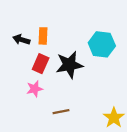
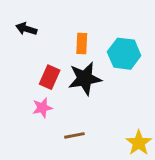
orange rectangle: (43, 36) -> (82, 43), moved
black arrow: (21, 40) -> (26, 29), moved

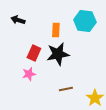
cyan hexagon: (124, 54) -> (85, 21), moved
brown line: (74, 135) -> (66, 89), moved

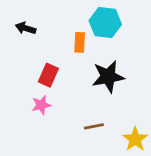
cyan hexagon: (85, 21) -> (105, 23), moved
black star: (58, 54) -> (108, 77), moved

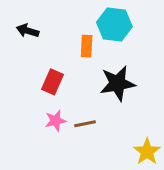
pink star: (41, 105) -> (56, 121), moved
brown line: (94, 126) -> (85, 124), moved

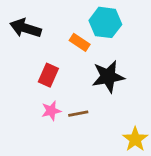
black arrow: (28, 31) -> (26, 28), size x1.5
orange rectangle: (87, 46) -> (80, 42), turned -60

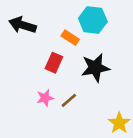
red rectangle: (48, 75) -> (54, 63), moved
brown line: (78, 114) -> (69, 100), turned -30

